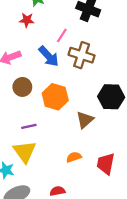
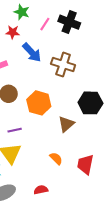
pink line: (62, 35) -> (45, 24), moved
blue arrow: (49, 56) -> (32, 52), moved
orange semicircle: (74, 157) -> (56, 158), turned 64

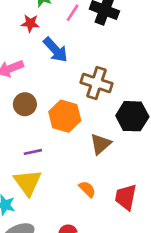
brown cross: (63, 65) -> (97, 83), moved

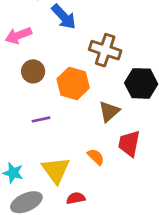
yellow triangle: (28, 182) -> (56, 170), moved
red trapezoid: (126, 197) -> (129, 143), moved

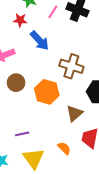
purple line: (41, 119) -> (22, 134), moved

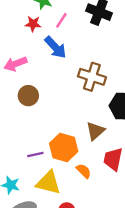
pink line: (53, 12) -> (61, 20), moved
orange hexagon: (47, 92) -> (64, 147), moved
yellow triangle: (33, 158) -> (48, 183), turned -40

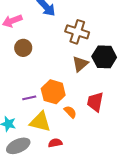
brown triangle: (95, 131) -> (80, 64), moved

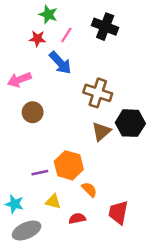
red trapezoid: (95, 102) -> (118, 212), moved
yellow triangle: (40, 122) -> (53, 202), size x0.6
red semicircle: (55, 143) -> (77, 218), moved

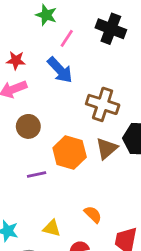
red star: (37, 39) -> (16, 60), moved
orange hexagon: (69, 165) -> (70, 153), moved
purple line: (40, 173) -> (37, 175), moved

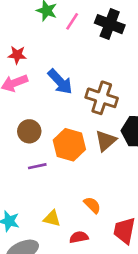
pink line: (67, 38) -> (72, 21), moved
blue arrow: (60, 70) -> (60, 82), moved
brown circle: (28, 126) -> (29, 131), moved

